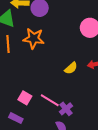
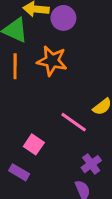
pink line: (50, 100) -> (74, 122), moved

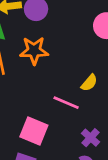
pink square: (34, 144) -> (34, 131), size x1.5

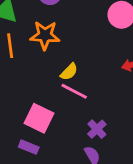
yellow semicircle: (89, 83) -> (69, 72), moved

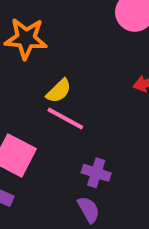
purple cross: (97, 129) -> (96, 173), turned -30

